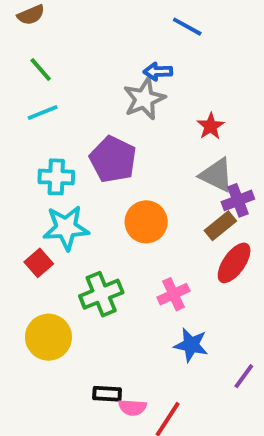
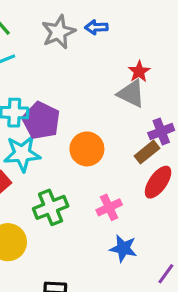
gray star: (144, 99) -> (58, 32), moved
purple pentagon: (113, 159) -> (41, 120), moved
gray triangle: (216, 175) -> (131, 94), moved

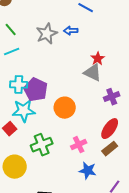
brown rectangle: (147, 152) -> (110, 149), moved

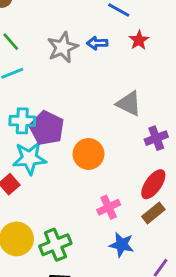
red star: (98, 59) -> (139, 40), moved
green cross: (42, 145) -> (55, 245), moved

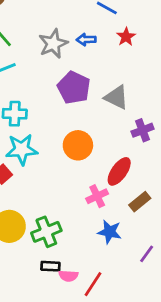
purple pentagon: (47, 128) -> (74, 88), moved
red ellipse: (153, 184) -> (119, 171), moved

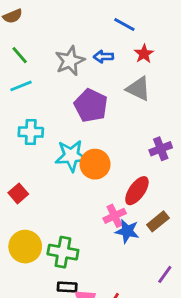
gray triangle: (116, 97) -> (138, 89), moved
cyan star: (22, 149) -> (71, 156), moved
green cross: (46, 232) -> (63, 252), turned 32
blue star: (110, 232) -> (127, 231), moved

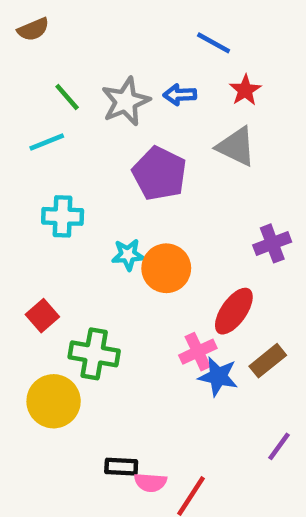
green line: (20, 55) -> (67, 97), moved
cyan star: (71, 156) -> (128, 255), size x0.6
green cross: (63, 252) -> (94, 354), moved

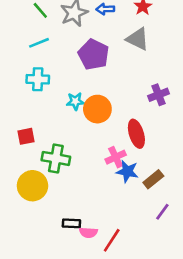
cyan line: (47, 142) -> (39, 43), moved
red ellipse: (234, 311) -> (136, 134), turned -52
red square: (42, 316) -> (26, 136), turned 30
brown rectangle: (268, 361) -> (153, 179), moved

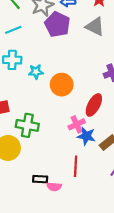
purple pentagon: (94, 55) -> (57, 24), moved
cyan star: (75, 101) -> (36, 72), moved
red ellipse: (136, 134) -> (94, 105), turned 45
red line: (112, 240) -> (76, 166), moved, turned -30

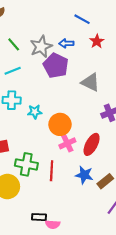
gray triangle: (95, 27) -> (91, 82), moved
pink cross: (77, 124) -> (67, 143), moved
red line: (76, 166) -> (52, 171), moved

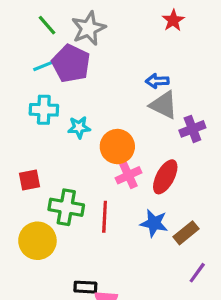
blue arrow: (66, 43) -> (157, 81), moved
purple pentagon: (56, 66) -> (71, 63), moved
gray triangle: (91, 82) -> (164, 105), moved

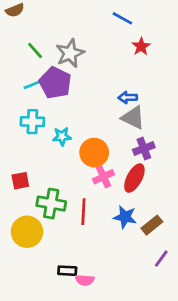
purple cross: (192, 129) -> (144, 148), moved

